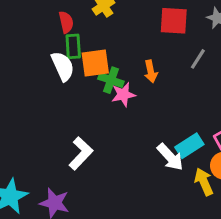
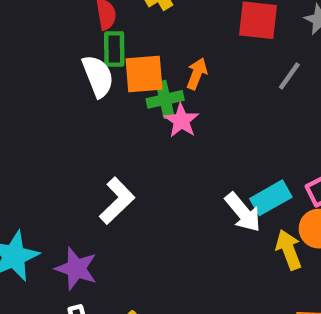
orange arrow: (151, 71) -> (197, 74), moved, turned -150
green cross: (111, 80) -> (165, 99), turned -35
pink star: (123, 95) -> (181, 121), turned -30

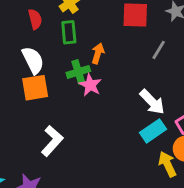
green rectangle: (114, 49) -> (69, 32), moved
orange square: (144, 74) -> (35, 88), moved
white arrow: (243, 212) -> (152, 102), moved

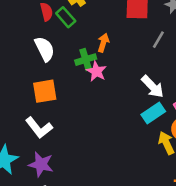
green rectangle: (69, 32) -> (66, 17), moved, turned -36
orange square: (35, 88) -> (45, 91), moved
white L-shape: (52, 141) -> (39, 128), moved, turned 100

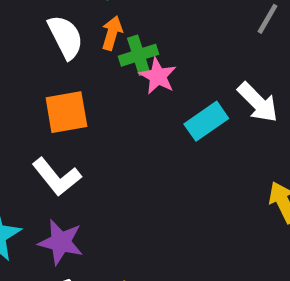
orange arrow: (103, 43) -> (112, 33), moved
cyan rectangle: (153, 113) -> (206, 121), moved

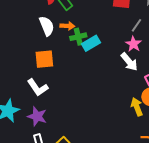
orange arrow: (112, 33) -> (67, 26), turned 72
pink star: (158, 76) -> (133, 44), moved
cyan rectangle: (206, 121) -> (91, 43), moved

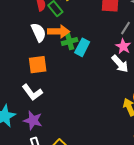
orange arrow: (67, 26) -> (59, 32), size x1.5
cyan rectangle: (91, 43) -> (82, 47), turned -30

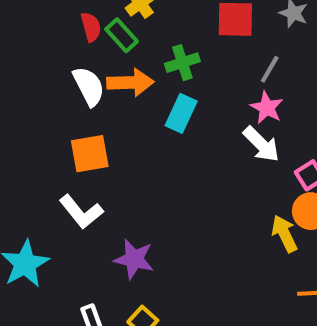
green cross: (70, 41) -> (182, 63), moved
purple star: (33, 120) -> (134, 259), moved

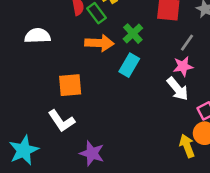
green cross: (182, 63) -> (133, 34), turned -30
white semicircle: (89, 86) -> (38, 36), moved, turned -70
pink star: (267, 108) -> (183, 66), turned 30

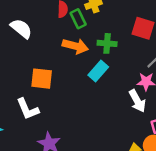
green cross: (133, 34) -> (107, 43), turned 36
white semicircle: (38, 36) -> (21, 29), turned 30

